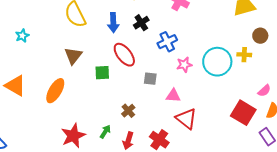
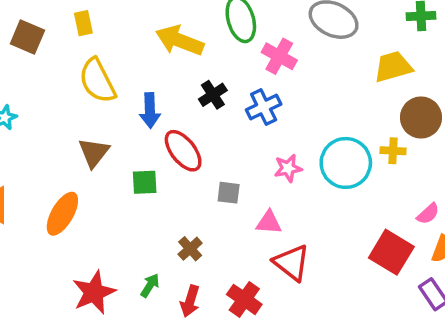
blue arrow: (113, 23) -> (150, 111), moved
brown circle: (260, 36) -> (421, 117), size x1.5
blue cross: (167, 42) -> (264, 107), moved

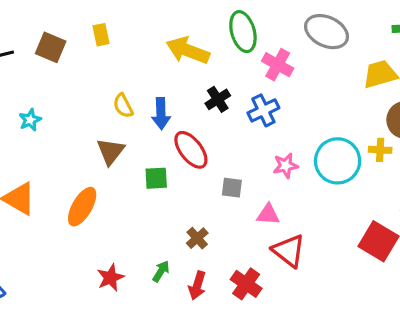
yellow semicircle: (97, 81) -> (123, 106), moved, size x0.6
red star: (94, 292) -> (111, 278), size x0.7

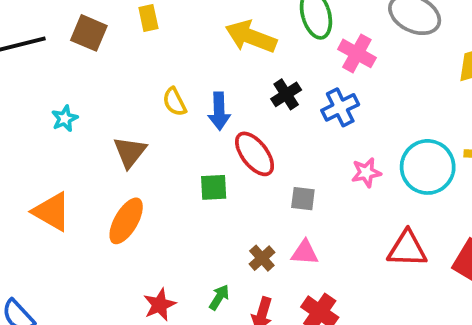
brown triangle: (111, 151) -> (130, 152), moved
pink triangle: (268, 214) -> (305, 253), moved
red triangle: (289, 251) -> (407, 249), moved, turned -36

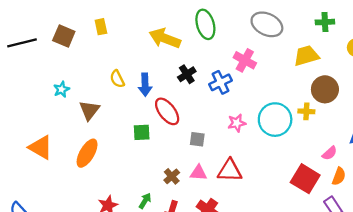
pink cross: (357, 53) -> (245, 60), moved
cyan star: (65, 119) -> (62, 89), moved
red triangle: (407, 249) -> (230, 171), moved

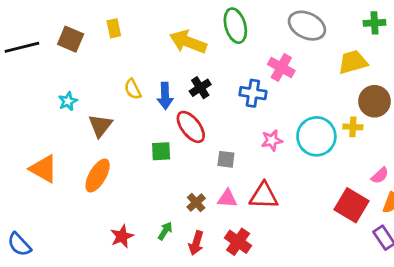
black cross: (187, 74) -> (200, 88), moved
blue cross: (220, 82) -> (253, 93), turned 35

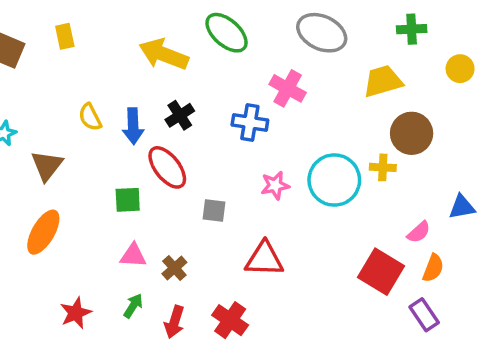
green ellipse: (235, 26) -> (227, 33), turned -32
pink triangle: (227, 199) -> (133, 255), moved

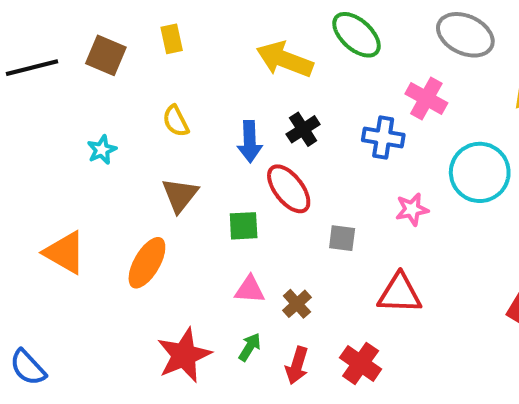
yellow semicircle: (90, 117) -> (176, 121), moved
brown triangle: (47, 166) -> (180, 195), moved
cyan circle: (334, 180) -> (480, 172), moved
red star: (76, 313) -> (184, 355), size x1.5

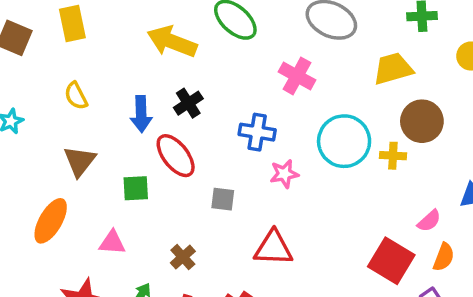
yellow rectangle: (172, 39) -> (72, 23), size x1.4
blue cross: (383, 137) -> (257, 132), moved
pink triangle: (250, 289) -> (112, 243), moved

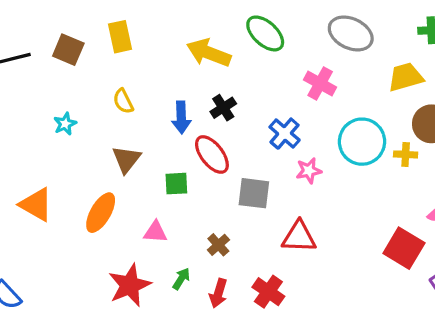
blue cross: (257, 132) -> (285, 134), turned 32
gray square: (223, 199) -> (254, 193), size x1.5

